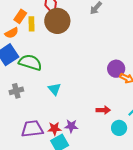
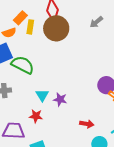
purple star: (71, 126) -> (60, 99), moved
red star: (54, 129) -> (36, 116), moved

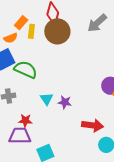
gray arrow: (96, 22) -> (97, 23), size x1.5
red star: (36, 116) -> (25, 121), moved
red arrow: (87, 124) -> (93, 125), size x1.5

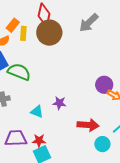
cyan triangle: (47, 99) -> (37, 112), moved, turned -32
red star: (25, 121) -> (39, 141), moved

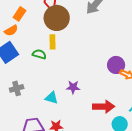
yellow rectangle: (23, 33) -> (52, 42), moved
green semicircle: (19, 72) -> (39, 54), moved, size x0.6

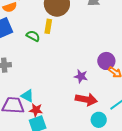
purple star: (73, 87) -> (81, 76), moved
cyan triangle: (52, 98) -> (27, 96), moved

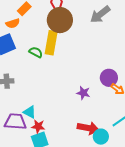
yellow rectangle: (48, 26) -> (51, 43), size x1.6
red arrow: (86, 99) -> (88, 128), moved

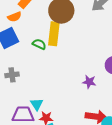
cyan triangle: (30, 112) -> (37, 104), turned 32

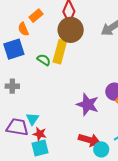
orange semicircle: (14, 17) -> (23, 29), turned 80
purple star: (89, 82) -> (88, 104), size x1.6

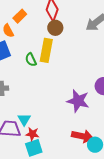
brown circle: (71, 30) -> (55, 28), size x0.6
green semicircle: (44, 60) -> (31, 60), turned -144

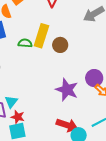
brown circle: (55, 28) -> (60, 45), moved
green semicircle: (31, 60) -> (25, 43), turned 112

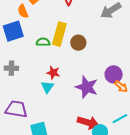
cyan triangle: (11, 102) -> (47, 87), moved
red star: (18, 117) -> (53, 73), moved

